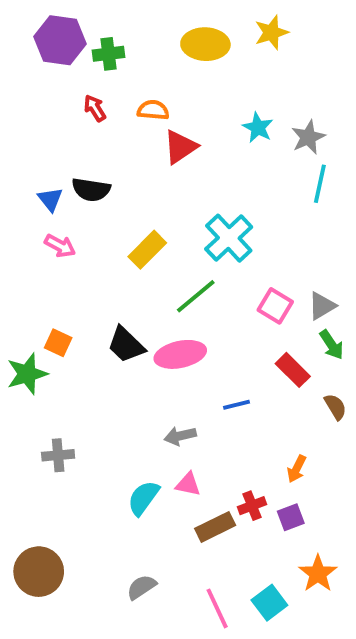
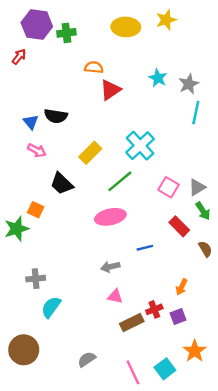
red arrow: (95, 108) -> (19, 57), moved, turned 70
black trapezoid: (126, 345) -> (62, 184), moved
cyan semicircle: (143, 498) -> (51, 307), moved

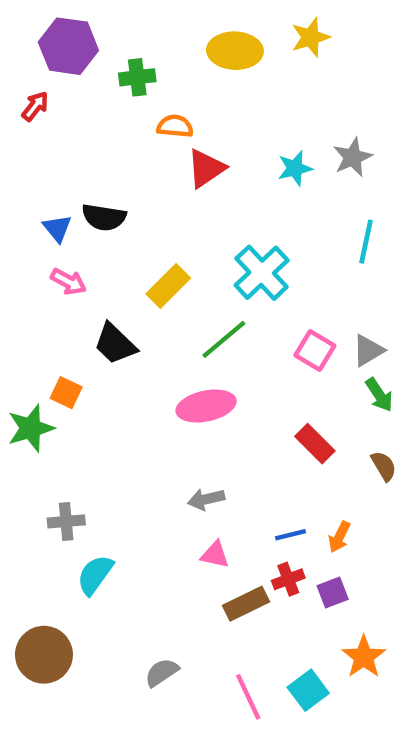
green cross: (66, 33) -> (137, 77), moved
cyan star: (158, 78) -> (295, 168), moved, turned 30
cyan line: (196, 112) -> (366, 242), moved
red rectangle: (179, 226) -> (315, 444), moved
blue line: (145, 248) -> (290, 535), moved

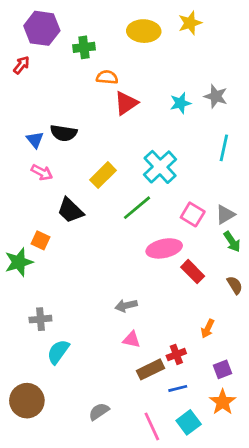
gray star: (353, 157) -> (216, 96), turned -30
pink ellipse: (206, 406) -> (164, 248), moved
blue line: (290, 535) -> (178, 388), moved
purple square: (333, 593) -> (223, 369), moved

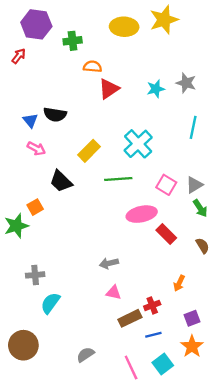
yellow star: (190, 23) -> (164, 20), size x1.4
green line: (137, 208) -> (118, 179), turned 36
orange square: (40, 240) -> (35, 207), turned 35

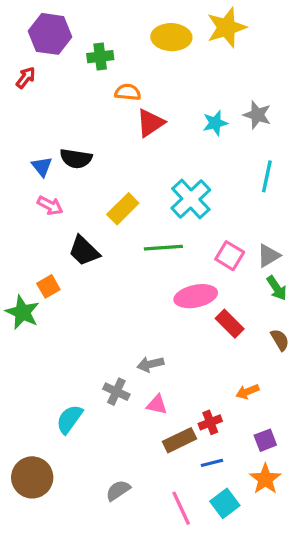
green star: (16, 226) -> (23, 312), turned -30
gray cross: (35, 275) -> (116, 392), moved, turned 30
orange arrow: (179, 283) -> (247, 392), turned 42

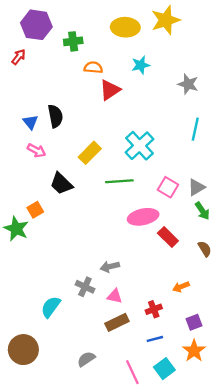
cyan star: (215, 123) -> (141, 65), moved
black semicircle: (76, 159) -> (55, 116), turned -110
brown rectangle: (180, 440) -> (117, 322), moved

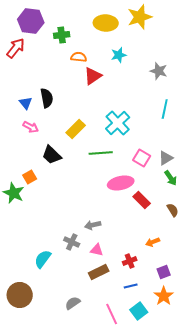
red arrow: (19, 57) -> (16, 48), size x1.5

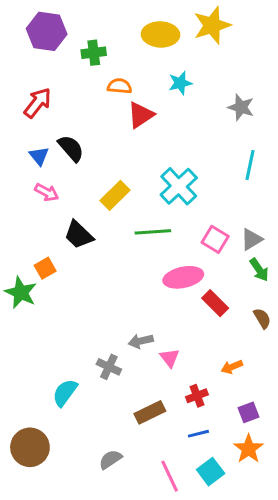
red arrow: (16, 48) -> (38, 103), moved
black semicircle: (47, 98) -> (71, 148), turned -30
pink triangle: (97, 250) -> (170, 358), moved, turned 40

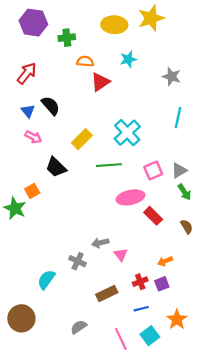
pink square: (215, 239) -> (153, 170), turned 36
purple square: (249, 412) -> (162, 284), moved

